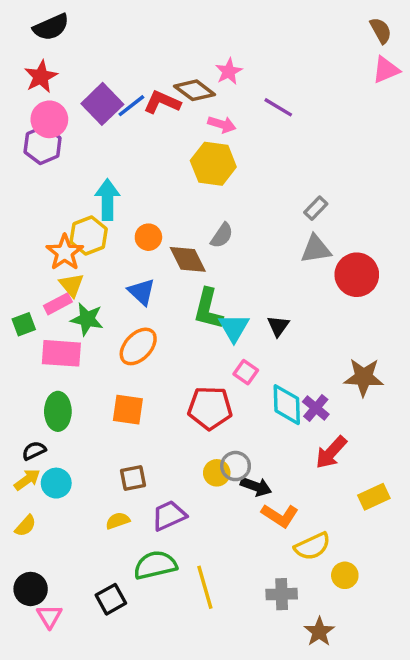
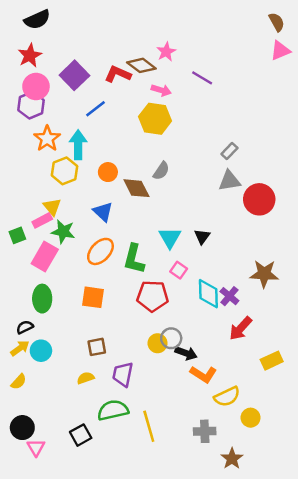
blue line: (131, 106) -> (96, 109), moved
orange star: (65, 253) -> (47, 139), moved
green L-shape: (208, 309) -> (134, 259), moved
pink rectangle: (61, 353) -> (45, 256), turned -64
purple trapezoid: (169, 516) -> (123, 374), turned -55

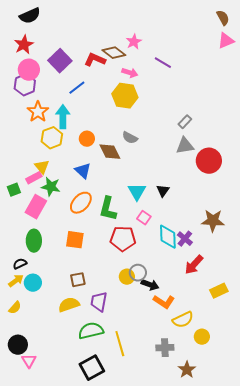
gray semicircle: (161, 171) -> (130, 138), turned 84
yellow semicircle: (86, 378) -> (69, 305), size x1.5
black square: (81, 435) -> (92, 368), moved, size x1.4

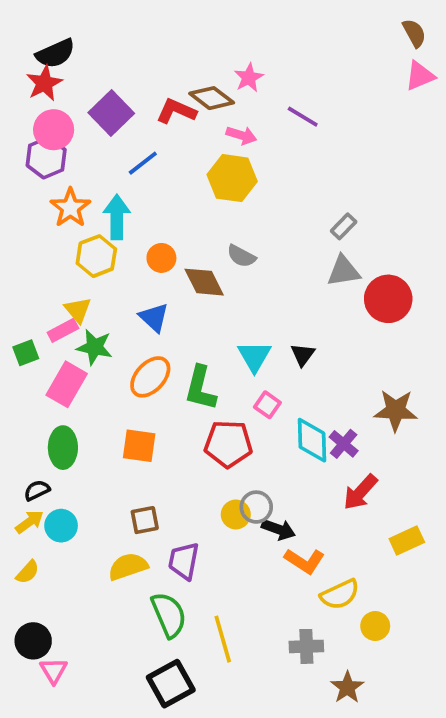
black semicircle: (30, 16) -> (55, 53), moved
green semicircle: (91, 331) -> (169, 615), turned 80

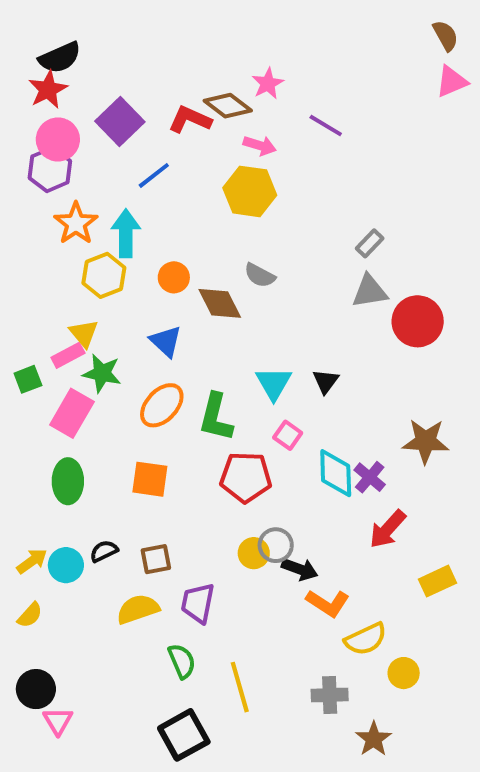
black semicircle: (37, 490) -> (104, 551), moved
green semicircle: (169, 615) -> (182, 661), size x0.7

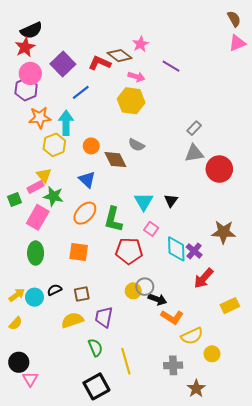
orange star: (76, 223) -> (40, 118), turned 30

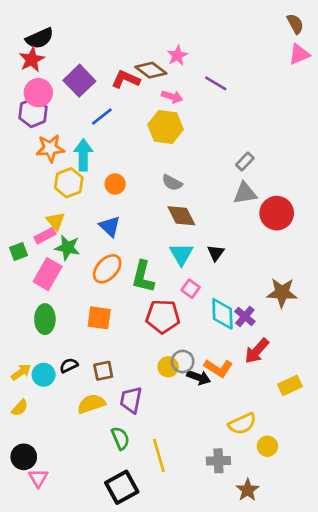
brown diamond: (115, 160) -> (181, 216), moved
orange L-shape: (172, 317) -> (218, 368), moved

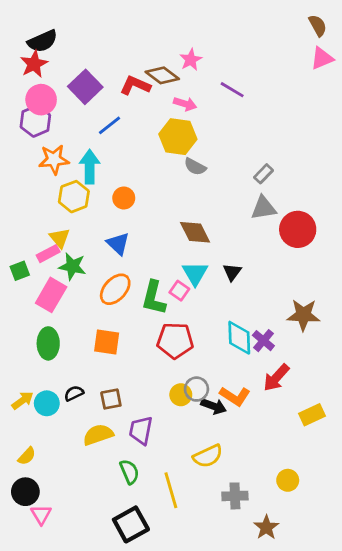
gray semicircle: (172, 183) -> (195, 167), moved
pink square: (191, 289) -> (179, 291), moved
yellow semicircle: (20, 408) -> (27, 456), moved
yellow semicircle: (242, 424) -> (208, 456), moved

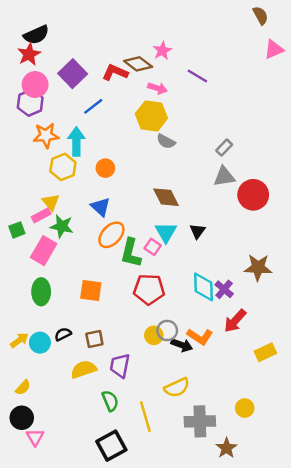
brown semicircle: (318, 25) -> (260, 15), moved
orange ellipse: (115, 289) -> (111, 235), moved
gray cross: (235, 496) -> (200, 421), size x1.4

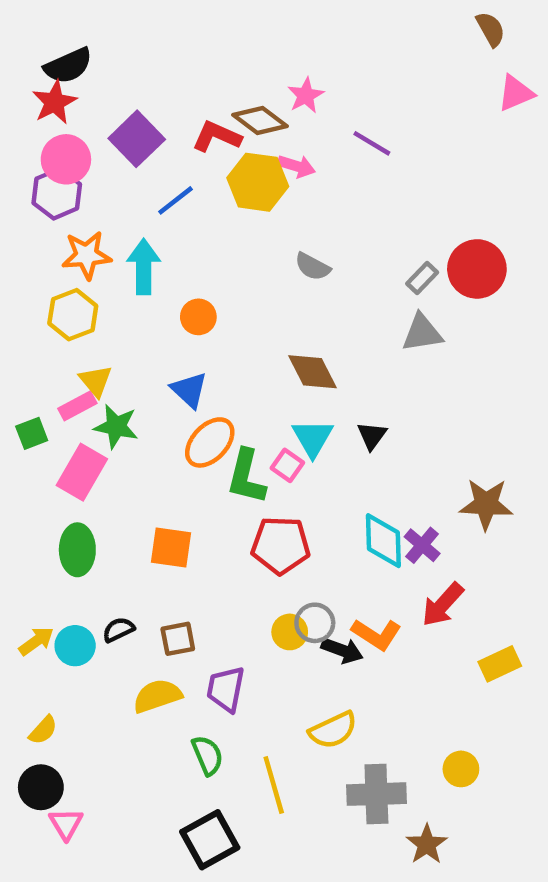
yellow hexagon: (151, 116) -> (258, 182), moved
yellow hexagon: (63, 167) -> (73, 315), moved
red circle: (253, 195) -> (477, 269), moved

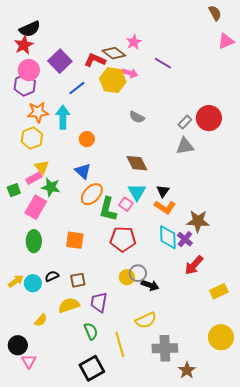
brown star: (486, 504) -> (198, 221), moved
orange L-shape: (376, 634) -> (165, 207), moved
yellow semicircle: (43, 730) -> (41, 320), moved
yellow circle: (461, 769) -> (221, 337), moved, size x1.6

